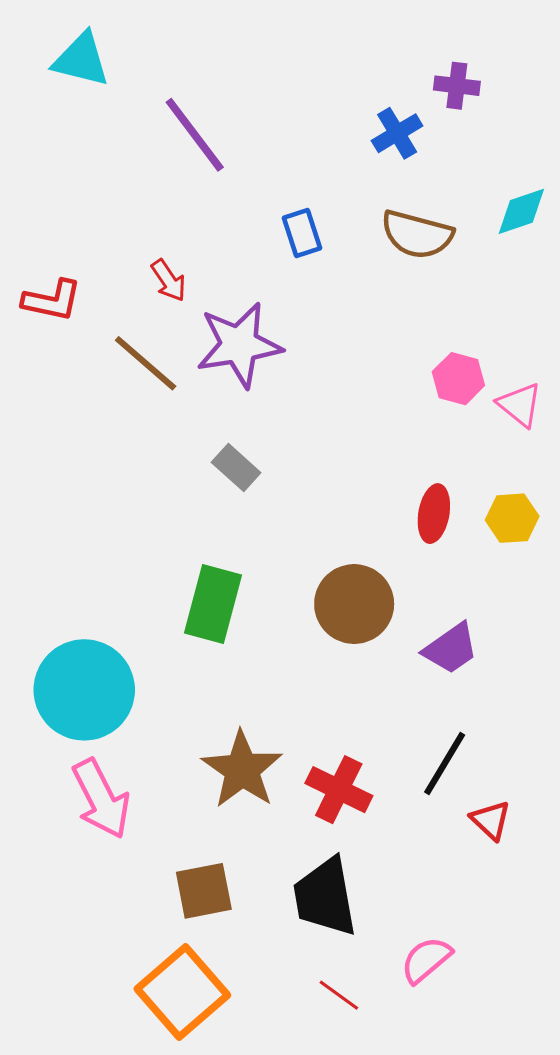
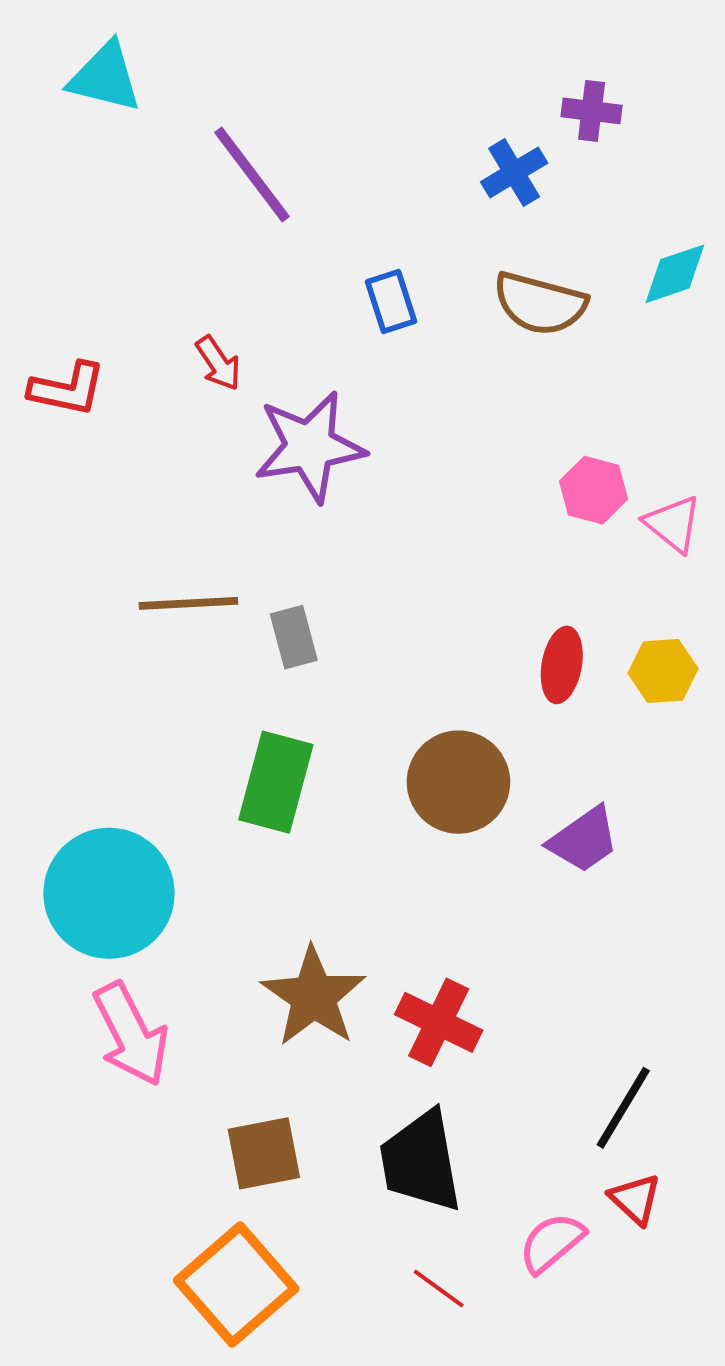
brown line: (146, 363) -> (188, 603), moved, turned -44
gray rectangle: (236, 468) -> (294, 637), moved, turned 33
black line: (445, 764) -> (623, 1108), moved
red triangle: (491, 820) -> (635, 1199), moved

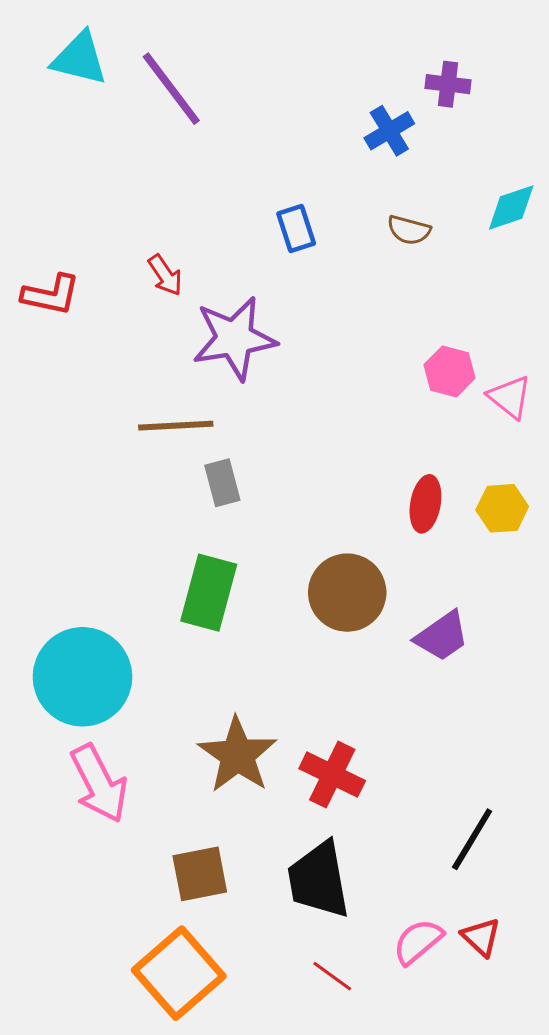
purple line: (252, 174) -> (171, 89), moved
brown semicircle: (540, 304) -> (409, 230), size x0.6
brown line: (188, 603) -> (176, 426), moved
red triangle: (635, 1199) -> (481, 937), moved

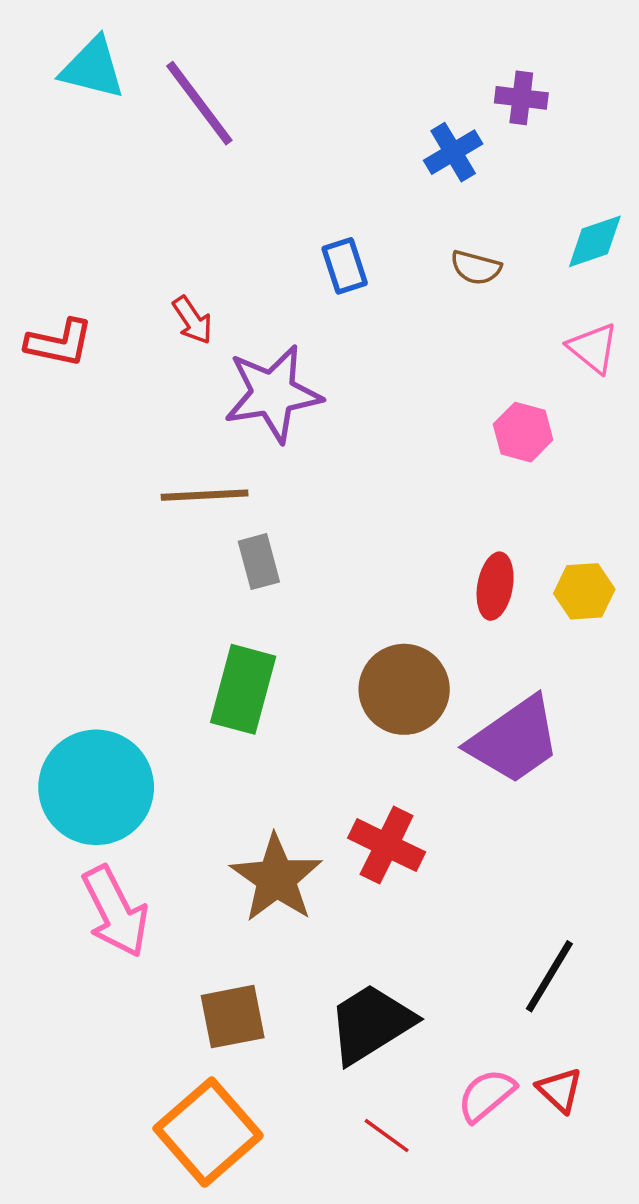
pink triangle: (510, 397) -> (593, 348), moved
purple trapezoid: (442, 636) -> (514, 740), size x1.5
red cross: (332, 775) -> (387, 845), moved
black trapezoid: (319, 880) -> (371, 1024), turned 68

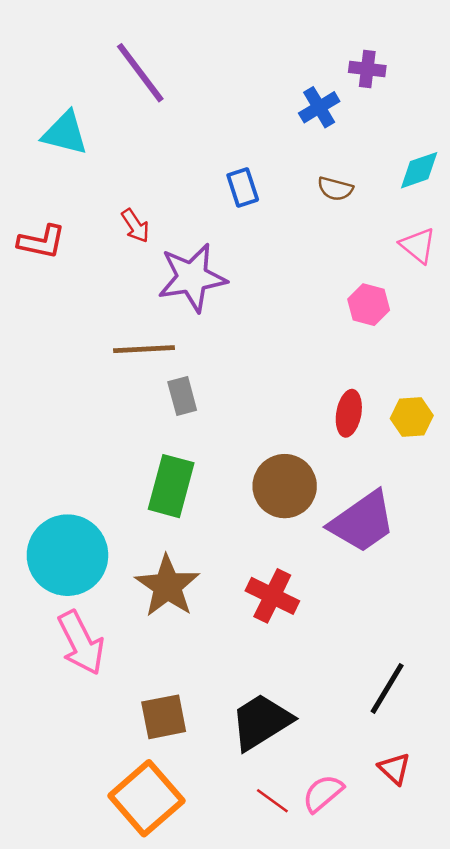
cyan triangle: (93, 68) -> (65, 133), moved
brown star: (276, 878) -> (167, 586), moved
pink semicircle: (486, 1095) -> (323, 793), moved

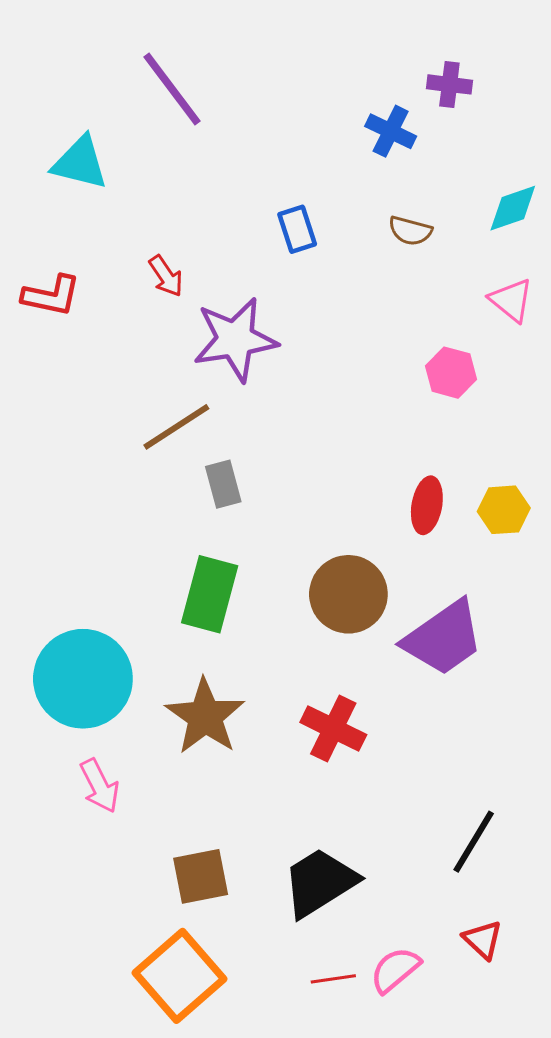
blue cross: (319, 107) -> (391, 131), turned -33
brown line: (144, 349) -> (176, 427), turned -30
pink arrow: (81, 643) -> (100, 786), size x0.7
red line: (272, 801) -> (333, 979), turned -44

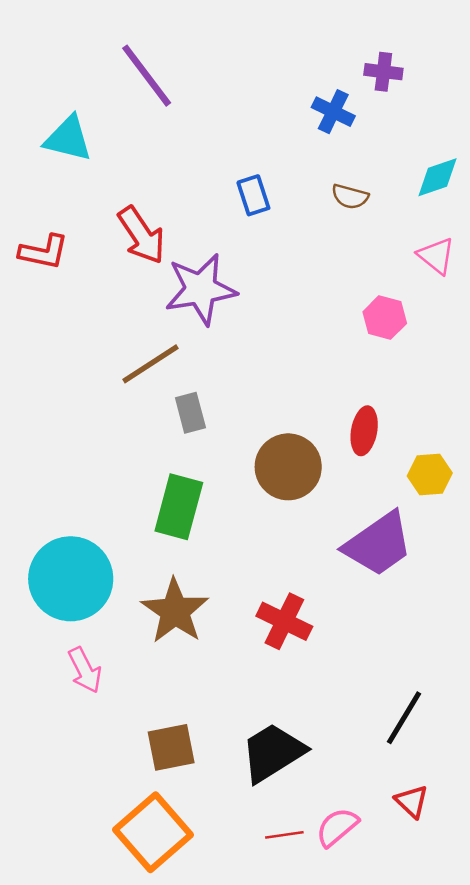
red arrow: (166, 276) -> (141, 235), size x1.6
yellow hexagon: (504, 510) -> (430, 475), moved
brown circle: (348, 594) -> (288, 467), moved

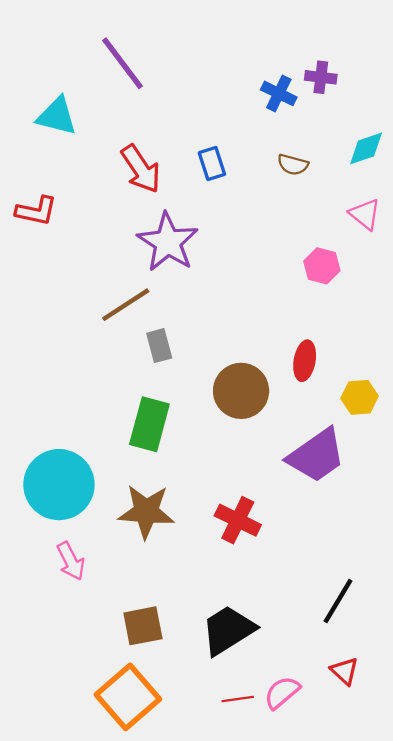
purple cross: (383, 72) -> (321, 77), moved
red arrow: (141, 235) -> (141, 169), moved
purple star: (201, 289) -> (168, 242), turned -30
brown star: (175, 611) -> (146, 512), turned -30

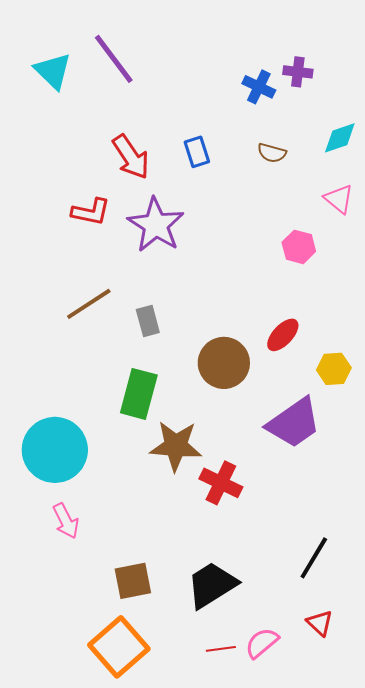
cyan triangle: (57, 116) -> (53, 71), moved, turned 30
red L-shape: (36, 211) -> (91, 212), moved
brown line: (126, 305) -> (89, 304), moved
red ellipse: (305, 361) -> (283, 335), turned 33
brown star: (146, 512) -> (176, 446), moved

